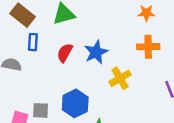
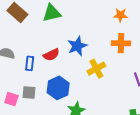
blue rectangle: (33, 42) -> (30, 63), moved
red semicircle: (65, 53) -> (51, 55), moved, turned -147

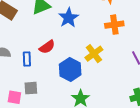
blue star: (77, 46) -> (69, 18), moved
blue hexagon: (58, 88) -> (70, 69), moved

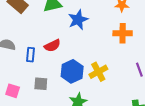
yellow cross: (94, 54) -> (98, 72), moved
gray square: (31, 88) -> (41, 84), moved

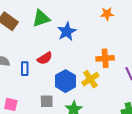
orange cross: (123, 33) -> (105, 58), moved
gray square: (41, 84) -> (47, 101), moved

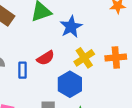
yellow cross: (90, 79) -> (84, 58), moved

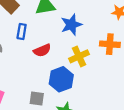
orange cross: (116, 58) -> (110, 44), moved
blue rectangle: (22, 70) -> (22, 32), moved

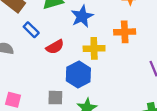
blue rectangle: (22, 32) -> (31, 30), turned -48
yellow cross: (79, 56) -> (94, 48), turned 30

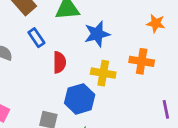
red semicircle: (55, 47) -> (59, 62), turned -72

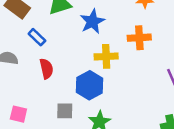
red semicircle: (59, 62) -> (46, 69), moved

